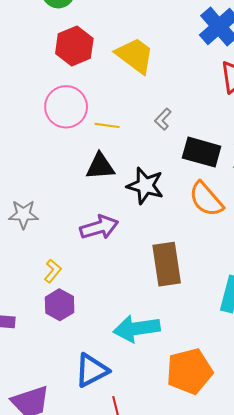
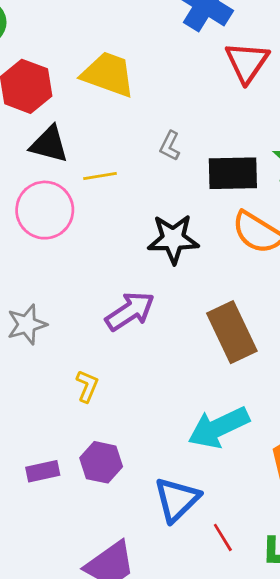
pink circle: (66, 107) -> (45, 210), moved
black triangle: (100, 166) -> (49, 144), moved, turned 36
purple hexagon: (60, 305) -> (101, 462), moved

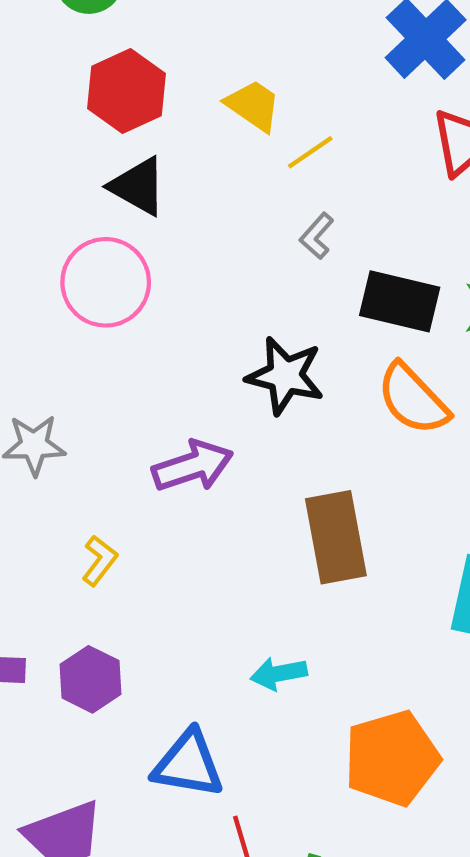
yellow trapezoid: (108, 74) -> (253, 105), size x0.7
yellow line: (100, 176) -> (310, 152), moved, turned -40
cyan arrow: (219, 427) -> (279, 674), size x0.6
blue triangle: (177, 499) -> (188, 764), turned 39

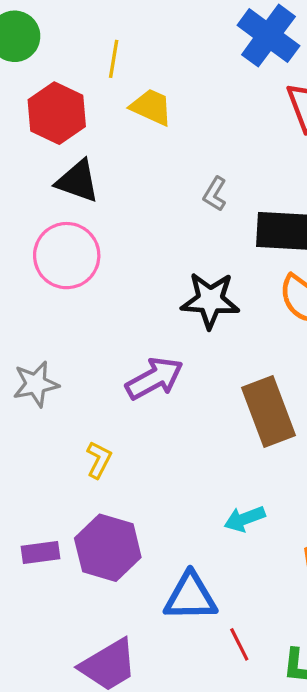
yellow line: (310, 152) -> (114, 59), moved, turned -36
purple hexagon: (90, 679) -> (108, 548), size x1.4

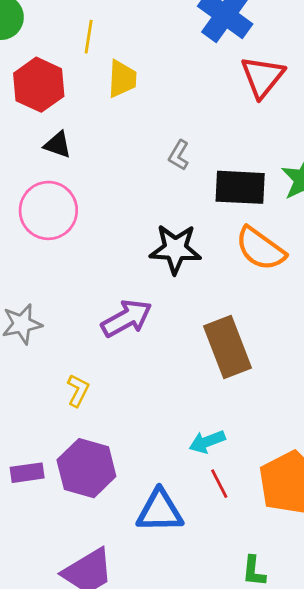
yellow trapezoid: (151, 107) -> (122, 79), turned 69
black triangle: (78, 181) -> (58, 145), size x0.7
red line: (239, 644) -> (219, 484), moved

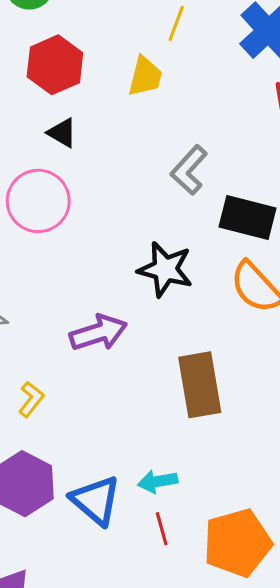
yellow line: (89, 37) -> (176, 23), moved
gray L-shape: (179, 155) -> (189, 170), size x1.5
blue triangle: (160, 511) -> (96, 500), moved, turned 30

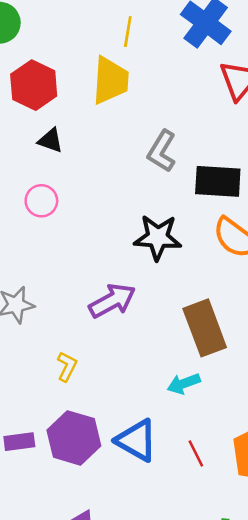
yellow trapezoid: (145, 76) -> (110, 80), size x1.4
pink circle: (38, 201) -> (41, 201), size x0.6
cyan arrow: (158, 481) -> (184, 384), moved

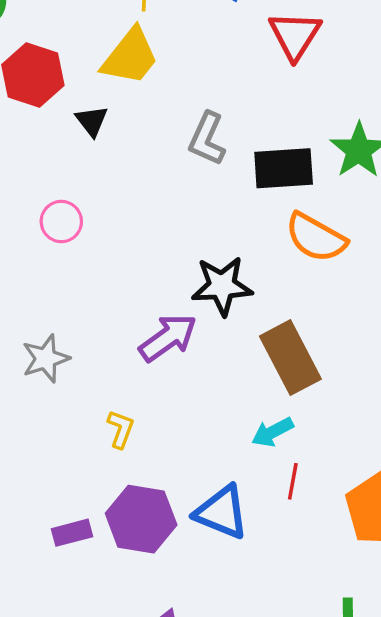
yellow trapezoid: (110, 80) -> (130, 57), turned 42
black triangle: (50, 140) -> (92, 121), moved, turned 40
black star: (158, 237) -> (222, 286), moved
red line: (196, 453) -> (293, 481), moved, turned 44

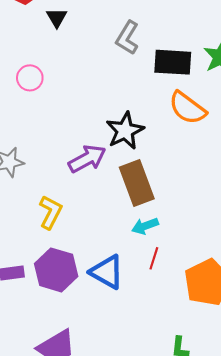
black star: (222, 286) -> (125, 131), turned -30
brown rectangle: (290, 358) -> (137, 183), moved
yellow L-shape: (121, 429) -> (50, 212), size x1.4

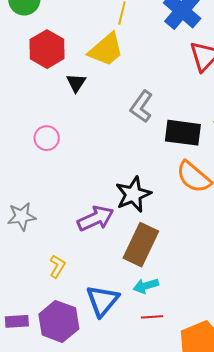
brown rectangle: (137, 183) -> (141, 245), turned 42
yellow L-shape: (50, 212) -> (57, 266), size x0.7
red line: (154, 258) -> (152, 317), turned 65
blue triangle: (107, 272) -> (102, 301), moved, turned 36

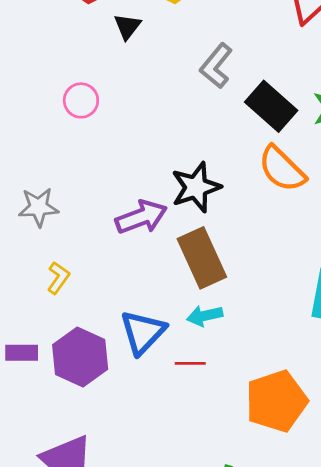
black rectangle: (183, 133) -> (271, 106), turned 30
brown rectangle: (141, 245) -> (202, 258), turned -54
yellow L-shape: (57, 266) -> (58, 278), moved
red line: (152, 317) -> (190, 363), moved

